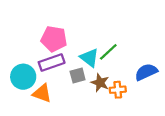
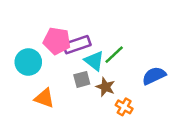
purple rectangle: (52, 63) -> (77, 45), moved
cyan circle: (23, 77) -> (28, 62), moved
orange cross: (118, 90) -> (124, 107), moved, turned 35

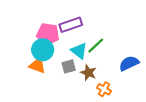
purple rectangle: (77, 45) -> (71, 25), moved
cyan circle: (28, 62) -> (43, 50), moved
orange triangle: (44, 98) -> (37, 65), moved

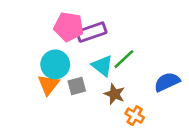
pink pentagon: (48, 34) -> (69, 27), moved
orange triangle: (37, 65) -> (48, 85), turned 48
gray square: (69, 66) -> (77, 86), moved

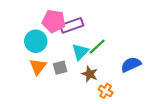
cyan circle: (55, 64) -> (36, 41), moved
cyan triangle: (102, 66) -> (80, 52), turned 36

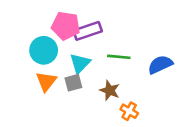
green line: (97, 47) -> (119, 57), turned 48
cyan triangle: (80, 52) -> (80, 63), moved
blue semicircle: (131, 64) -> (160, 65), moved

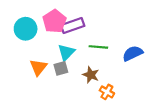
pink pentagon: (66, 26) -> (54, 21), turned 30
cyan circle: (44, 50) -> (26, 29), moved

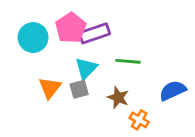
blue semicircle: (133, 53) -> (173, 91), moved

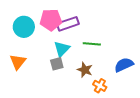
pink pentagon: (71, 28) -> (51, 20), turned 30
orange triangle: (50, 88) -> (18, 62), moved

